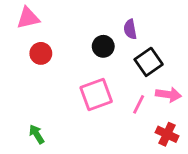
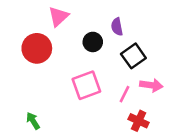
pink triangle: (28, 18) -> (58, 17), moved, turned -30
red circle: (41, 53) -> (37, 48), size x1.5
red cross: (167, 134) -> (139, 121), moved

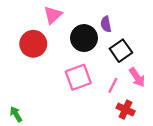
black circle: (93, 42) -> (84, 38), size x1.5
pink arrow: (151, 85) -> (137, 77), turned 48
green arrow: (33, 121) -> (16, 114), moved

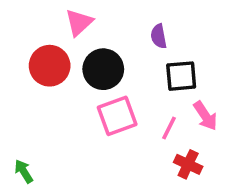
black circle: (84, 38) -> (103, 69), moved
black square: (121, 51) -> (181, 76), turned 30

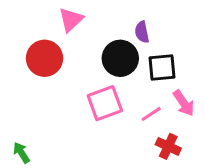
black circle: (103, 69) -> (120, 58), moved
pink line: (169, 128) -> (151, 114), turned 30

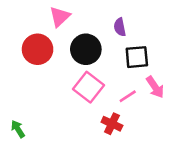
black circle: (120, 58) -> (86, 49), moved
pink square: (105, 103) -> (88, 87), turned -32
red cross: (168, 146) -> (112, 124), moved

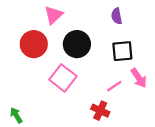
purple semicircle: (120, 27) -> (117, 16), moved
pink square: (88, 87) -> (63, 78), moved

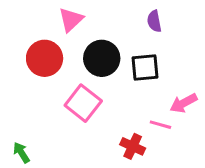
black square: (122, 51) -> (145, 68), moved
pink arrow: (139, 78) -> (184, 103), turned 96
pink line: (114, 86) -> (160, 125), moved, turned 49

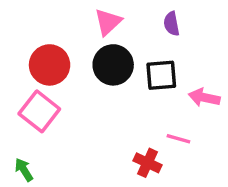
pink triangle: (71, 20) -> (108, 22), moved
pink square: (83, 103) -> (39, 111), moved
pink arrow: (184, 103) -> (204, 98), moved, turned 40

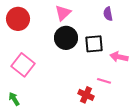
purple semicircle: (172, 24) -> (108, 14), moved
red circle: (50, 65) -> (18, 19), moved

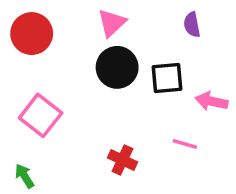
red cross: (86, 95) -> (122, 160), moved

